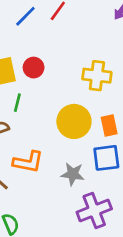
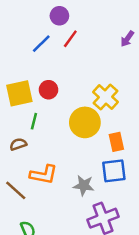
yellow cross: (97, 76) -> (105, 97), turned 35
yellow circle: (74, 121) -> (85, 122), moved

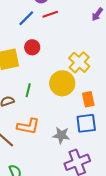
red line: (70, 39) -> (50, 14), turned 35
red circle: (48, 90) -> (32, 47), moved
green line: (34, 121) -> (28, 90), moved

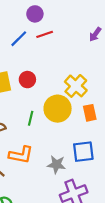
red circle: (32, 47) -> (27, 80), moved
green line: (28, 90) -> (31, 118), moved
orange rectangle: (88, 99) -> (90, 113), moved

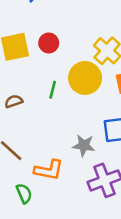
orange L-shape: (21, 155) -> (49, 170), moved

